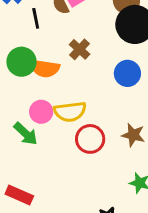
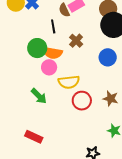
black line: (36, 18) -> (53, 26), moved
pink circle: (41, 112) -> (49, 67), moved

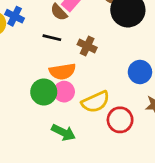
black line: (53, 26) -> (52, 38), turned -48
green circle: (37, 48) -> (44, 92), moved
blue circle: (108, 57) -> (140, 72), moved

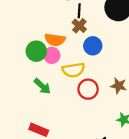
black line: (52, 38) -> (79, 11), moved, turned 64
blue circle: (140, 72) -> (93, 46), moved

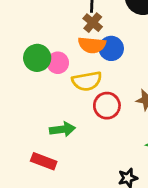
orange semicircle: (55, 40) -> (92, 45), moved
green arrow: (42, 86) -> (62, 129), moved, turned -48

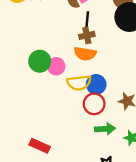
brown cross: (93, 23) -> (87, 35), turned 35
blue circle: (111, 48) -> (96, 84), moved
green arrow: (62, 129) -> (105, 129), moved

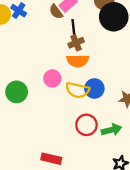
green circle: (40, 61) -> (17, 92), moved
yellow semicircle: (79, 83) -> (77, 90), turned 30
red circle: (94, 104) -> (86, 125), moved

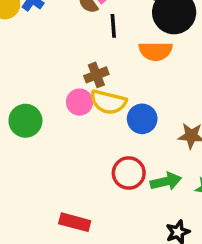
brown cross: (76, 43) -> (96, 75), moved
orange semicircle: (78, 61) -> (156, 51), moved
yellow semicircle: (77, 90) -> (108, 102), moved

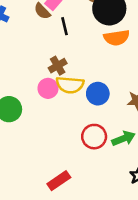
orange semicircle: (156, 51) -> (117, 38), moved
red rectangle: (75, 222) -> (59, 181), turned -40

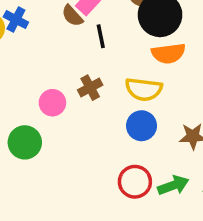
yellow semicircle: (70, 85) -> (144, 89), moved
pink circle: (48, 88) -> (52, 103), moved

